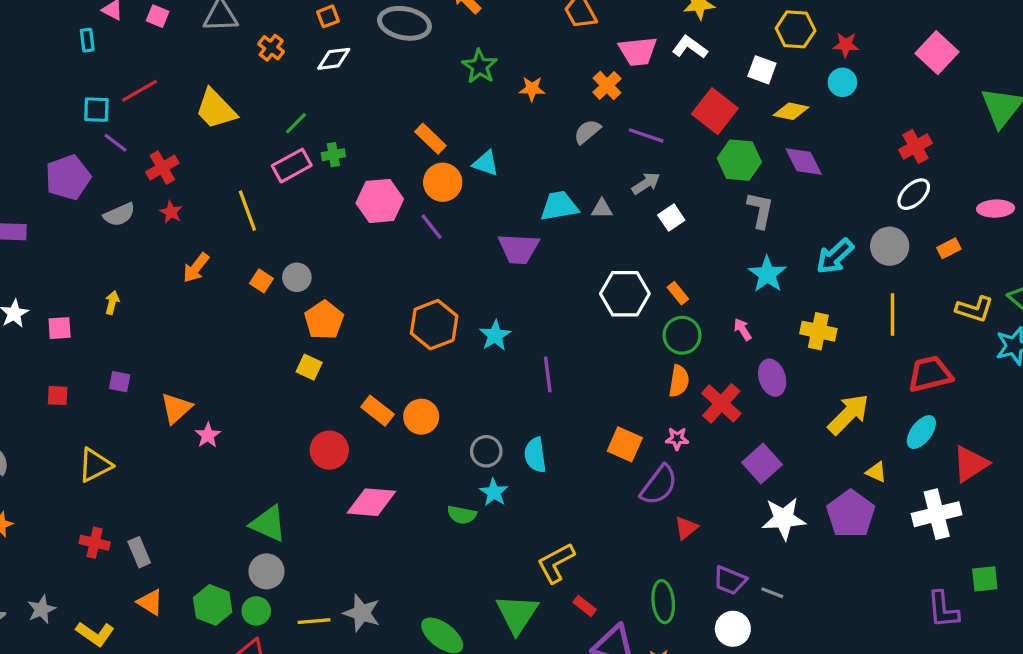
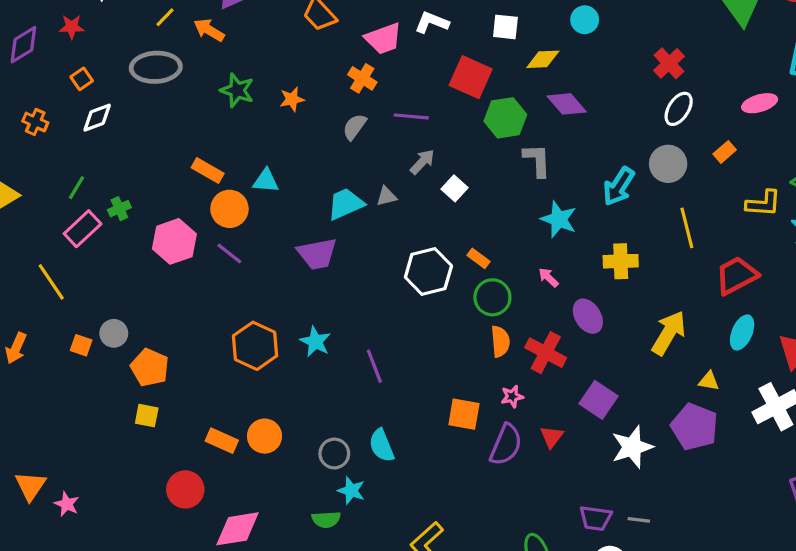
red triangle: (686, 528) -> (552, 437), moved

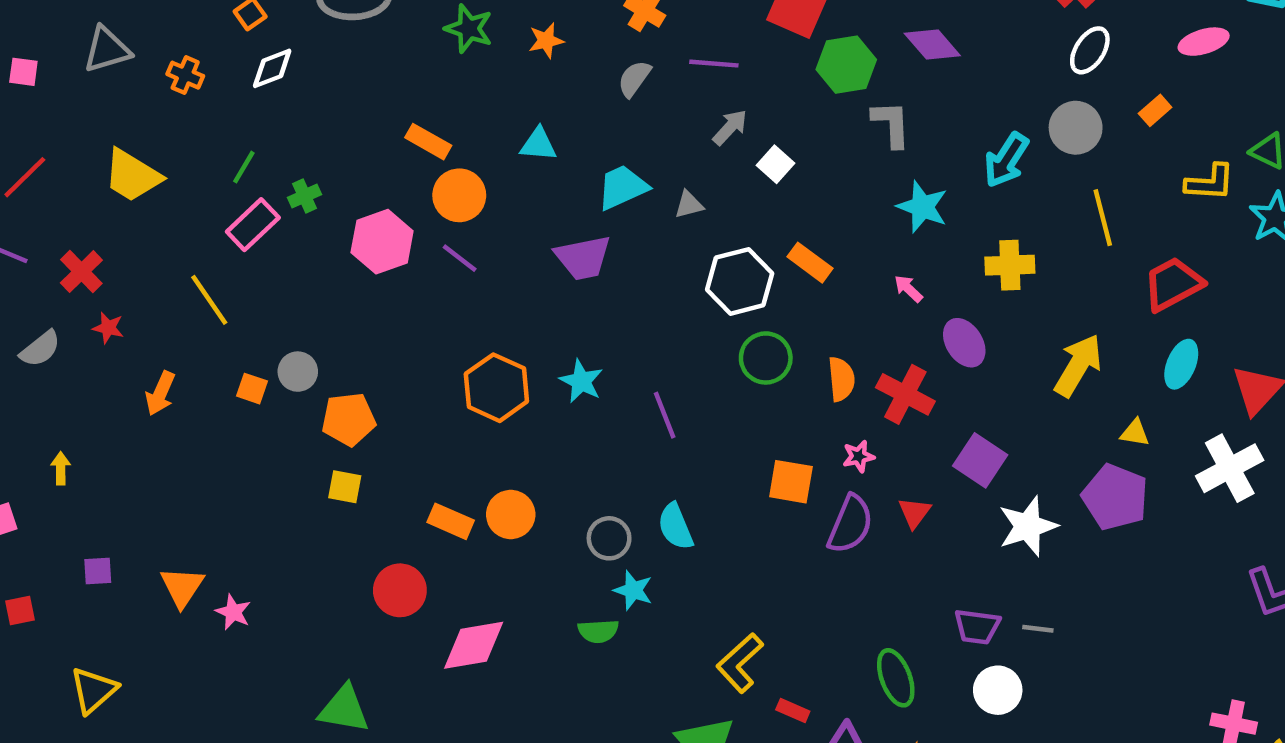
cyan triangle: (266, 181) -> (538, 144), moved
gray triangle: (386, 196) -> (689, 205), moved
orange rectangle: (479, 258) -> (810, 263), size x1.4
green circle: (492, 297) -> (766, 358), moved
orange pentagon: (150, 368) -> (349, 419), turned -30

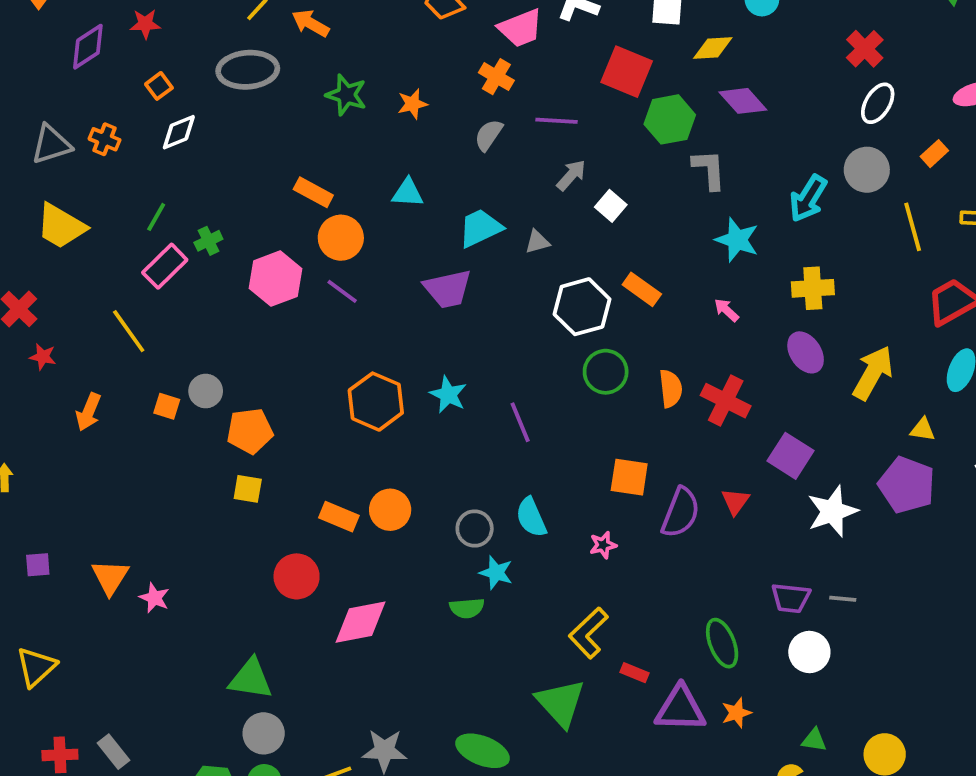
gray triangle: (107, 50) -> (51, 144), moved
yellow line: (1103, 218) -> (913, 227), moved
purple ellipse: (964, 343) -> (806, 352), moved
pink star: (859, 456) -> (603, 545), moved

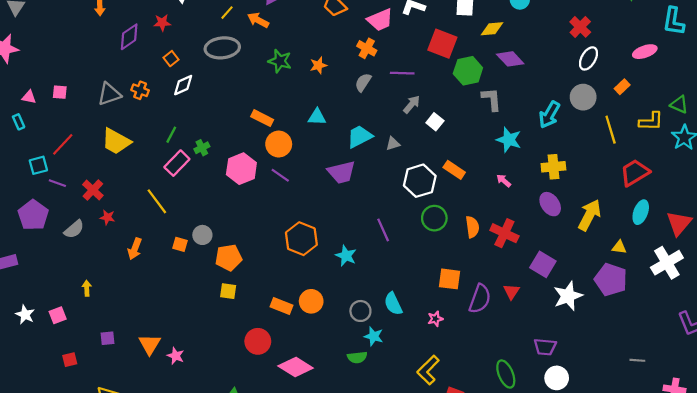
cyan star: (448, 395) -> (346, 256), moved
purple line: (520, 422) -> (383, 230), moved
gray line: (843, 599) -> (637, 360), moved
pink diamond: (361, 622) -> (296, 367), turned 44

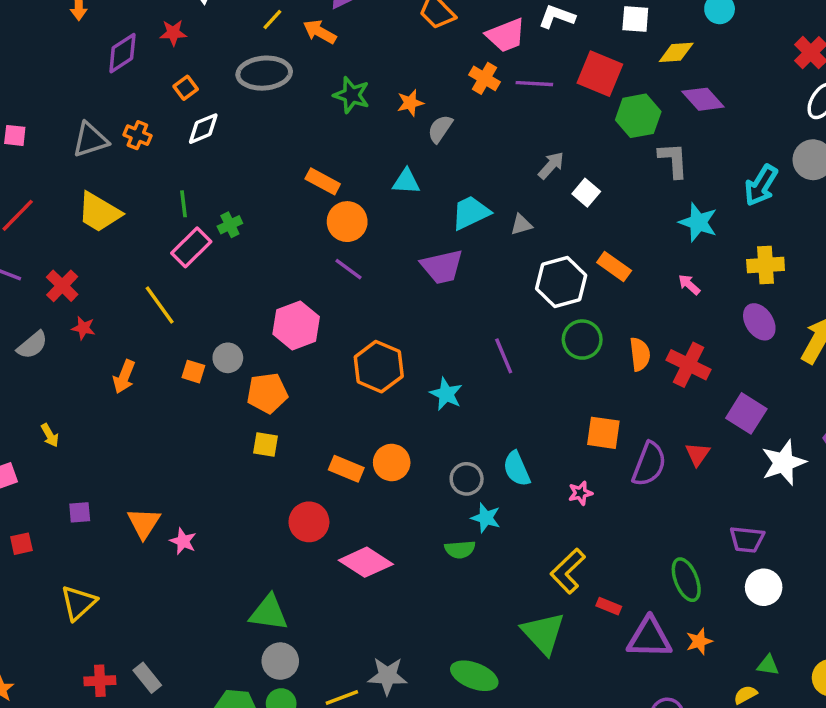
purple line: (402, 73) -> (534, 84), moved
gray semicircle: (363, 82) -> (440, 129), moved
green line: (171, 135) -> (184, 204), turned -36
pink hexagon: (241, 169) -> (296, 325), moved
yellow arrow: (87, 288) -> (50, 435), turned 152

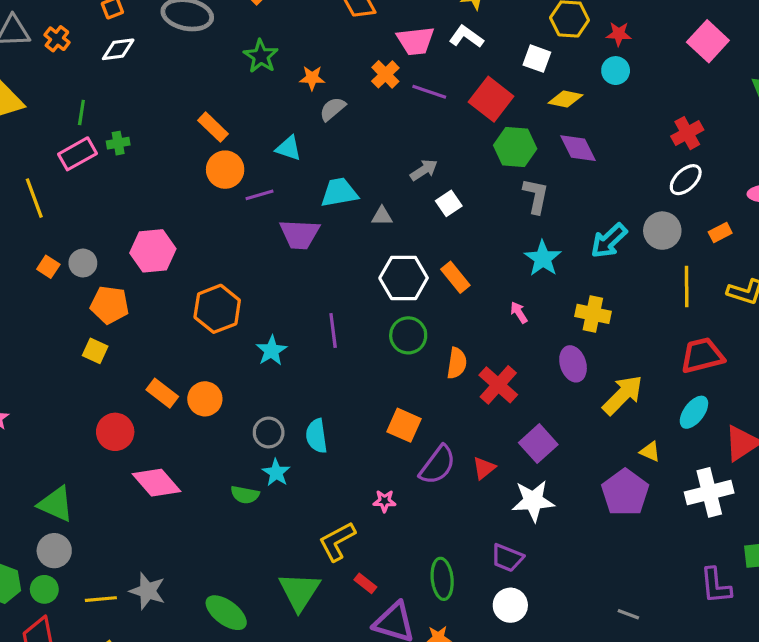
purple line: (348, 269) -> (260, 195), moved, turned -68
white star: (784, 463) -> (533, 501), moved
pink star: (580, 493) -> (384, 501), moved

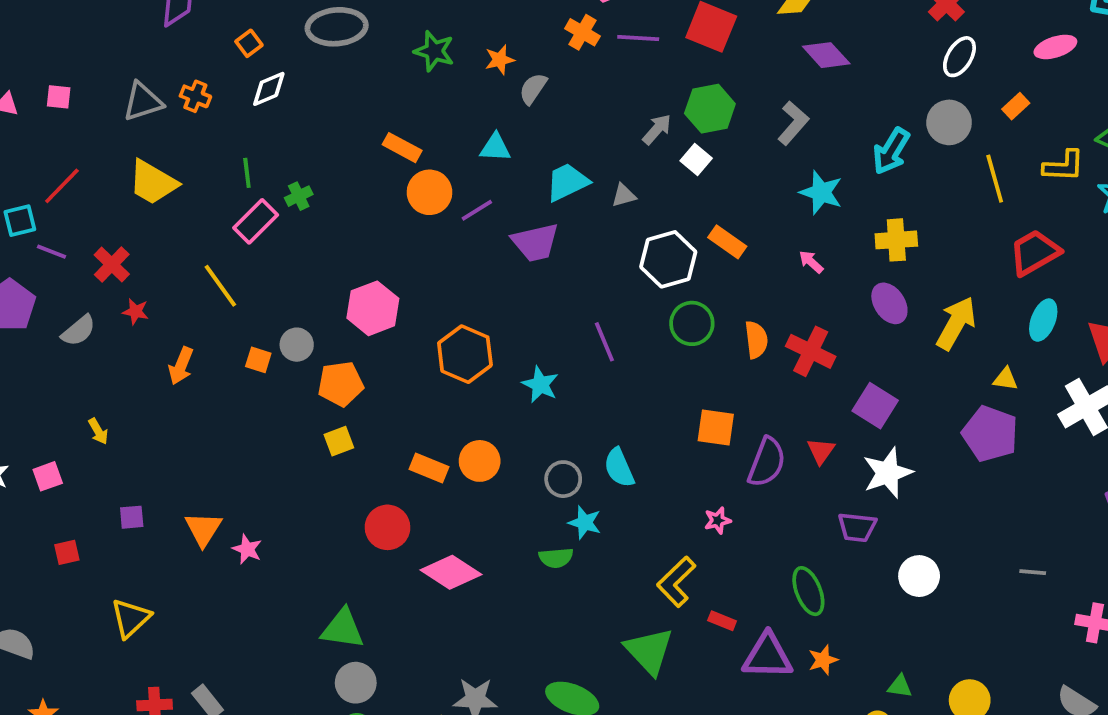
green hexagon: (515, 147) -> (710, 109), moved
gray L-shape: (536, 196) -> (793, 123), turned 45
yellow square: (95, 351) -> (339, 441), turned -30
purple trapezoid: (507, 558) -> (857, 527), moved
white circle: (510, 605) -> (919, 576), moved

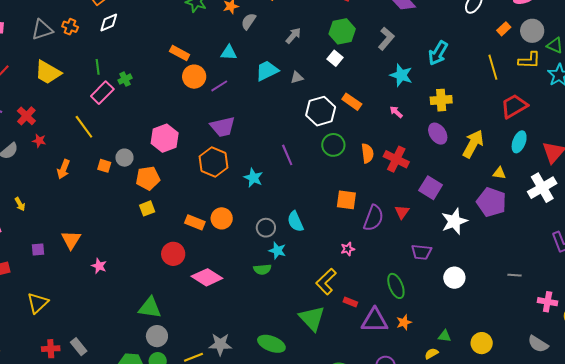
gray circle: (949, 122) -> (532, 31), moved
gray arrow: (657, 129) -> (293, 36), moved
purple trapezoid: (535, 242) -> (223, 127), moved
white star: (888, 473) -> (454, 221), moved
orange triangle: (203, 529) -> (71, 240), moved

